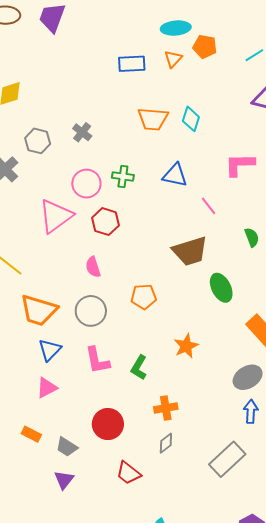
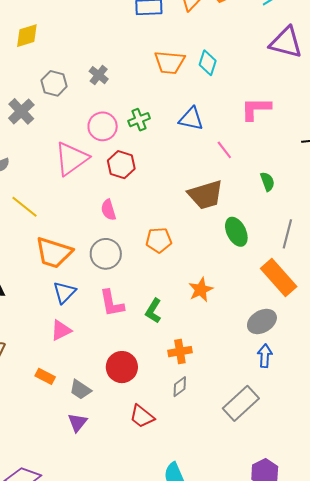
green cross: (123, 176) -> (139, 120), turned -30

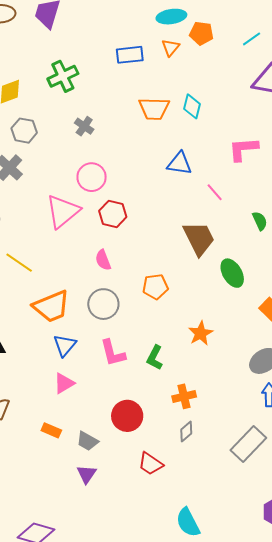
gray hexagon: (54, 83) -> (24, 131), moved
green cross: (139, 120) -> (63, 76), moved, size x1.4
brown trapezoid: (206, 195) -> (199, 238), turned -96
orange trapezoid: (54, 253) -> (51, 306), turned -36

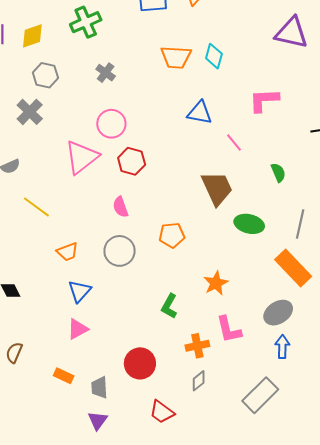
green ellipse: (232, 273) -> (249, 224), turned -48
orange trapezoid: (51, 306) -> (67, 252), size x0.6
pink L-shape: (113, 353) -> (229, 329), moved
gray trapezoid: (87, 441) -> (99, 388), turned 55

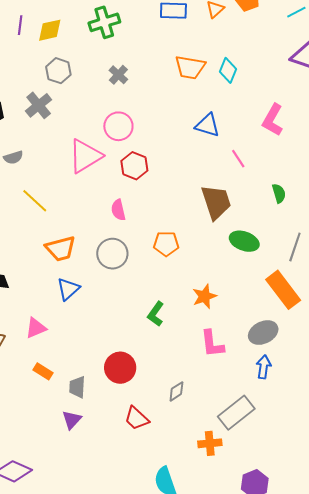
pink L-shape: (264, 100) -> (273, 120), turned -64
orange trapezoid: (67, 252) -> (61, 249), size x1.4
pink triangle: (78, 329) -> (36, 328), moved
orange cross: (197, 346) -> (210, 443), moved

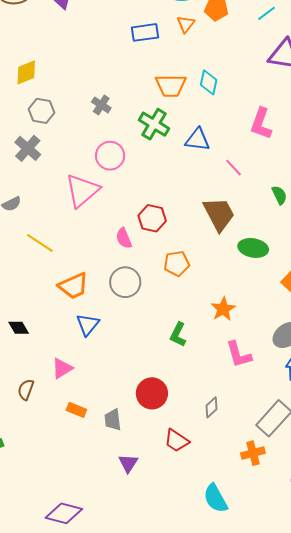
green cross: (104, 22) -> (154, 124), moved, turned -32
red hexagon: (134, 166) -> (152, 218), moved
purple triangle: (72, 420) -> (128, 463), moved

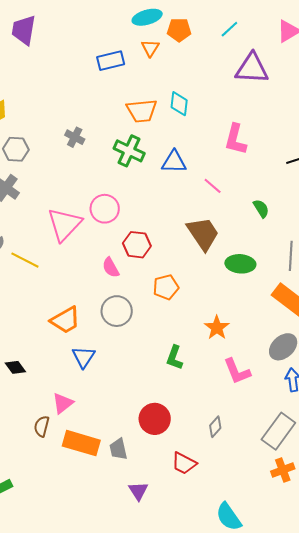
pink circle: (110, 156) -> (105, 209), moved
yellow line: (40, 243) -> (25, 260), moved
brown semicircle: (26, 390) -> (42, 426), moved
orange rectangle: (76, 410) -> (81, 443), size x1.8
orange cross: (253, 453) -> (283, 470), moved

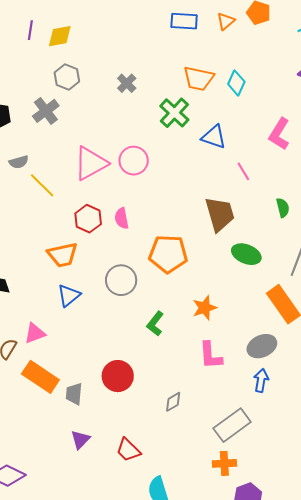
red hexagon: (137, 245) -> (88, 219), moved
orange pentagon: (166, 287) -> (168, 254), size x1.5
gray circle: (117, 311) -> (121, 280), moved
red trapezoid: (184, 463) -> (128, 450), moved

